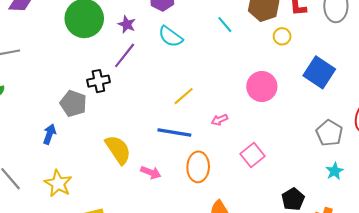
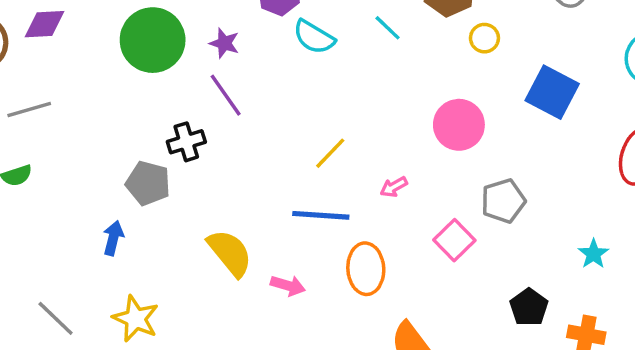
cyan semicircle: (171, 37) -> (314, 37), moved
purple line: (125, 55) -> (226, 95), turned -68
gray pentagon: (329, 133) -> (503, 201), moved, turned 30

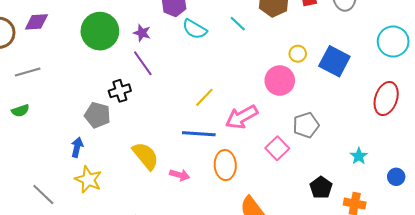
yellow circle: (484, 38) -> (298, 54), moved
pink arrow: (394, 187) -> (242, 117), size x2.0
yellow star: (136, 319) -> (88, 180), moved

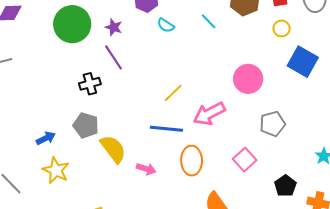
cyan semicircle: (195, 29) -> (166, 25), size x0.7
yellow circle: (298, 54) -> (282, 28), moved
gray pentagon: (97, 115) -> (86, 125), moved
blue arrow: (77, 147) -> (46, 138), turned 48
pink square: (277, 148) -> (245, 160), moved

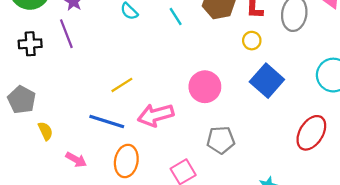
black cross: (90, 84) -> (30, 44), moved
yellow semicircle: (113, 149) -> (45, 131), size x0.6

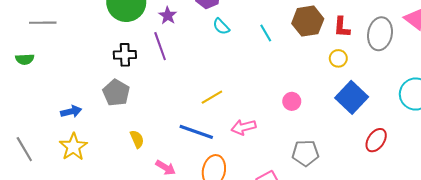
pink circle: (205, 87) -> (292, 101), size x0.6
gray pentagon: (22, 100) -> (116, 93), moved
pink arrow: (156, 115) -> (244, 127), size x0.7
red ellipse: (311, 133) -> (376, 140), moved, size x0.7

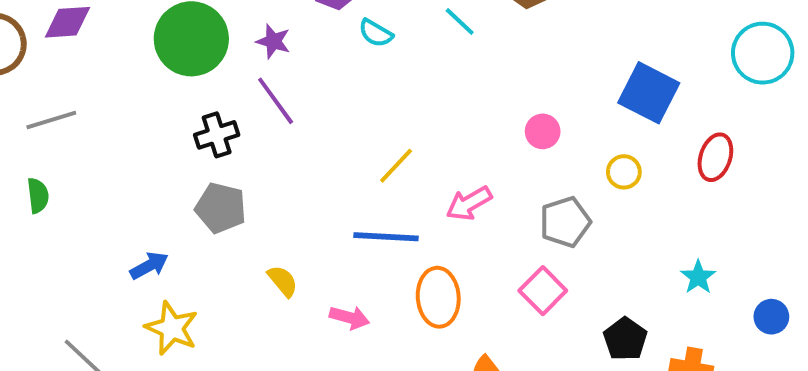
yellow circle: (338, 58) -> (624, 172), moved
green semicircle: (25, 59) -> (38, 195), turned -78
gray pentagon: (305, 153) -> (565, 222), moved

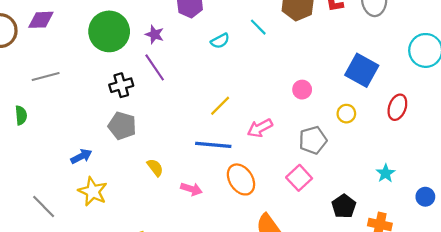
cyan semicircle: (376, 33) -> (220, 41), moved, turned -60
gray line: (51, 120) -> (46, 76), moved
orange ellipse: (438, 297) -> (241, 179), turned -32

